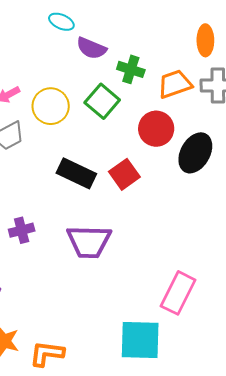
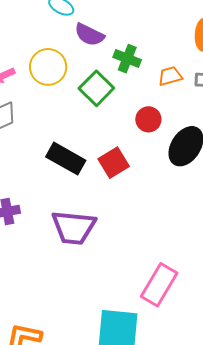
orange trapezoid: (175, 84) -> (170, 76), size x0.7
yellow circle: (51, 106) -> (48, 67), moved
red circle: (156, 129) -> (148, 119), size x0.7

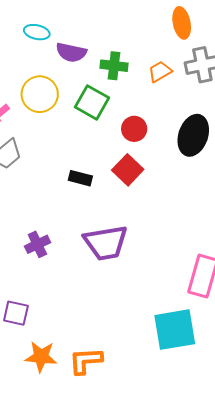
red circle: (148, 119) -> (134, 129), moved
black rectangle: (66, 159) -> (80, 178), size x0.6

